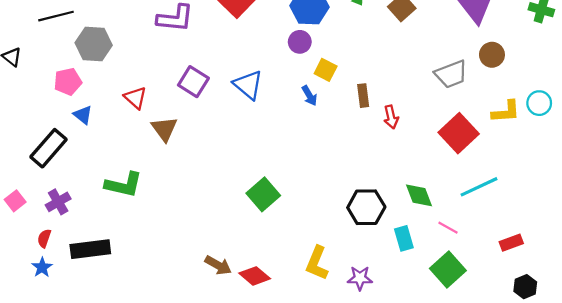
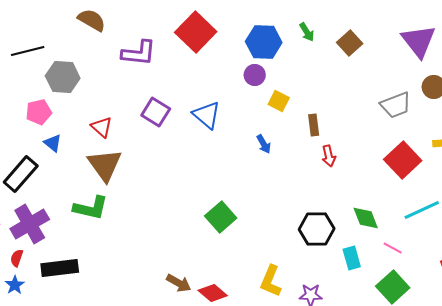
blue arrow: (309, 96) -> (264, 144), moved
red arrow: (391, 117) -> (329, 156), moved
brown triangle: (164, 129) -> (105, 165), moved, size x1.4
purple cross: (58, 202) -> (30, 224), size x1.6

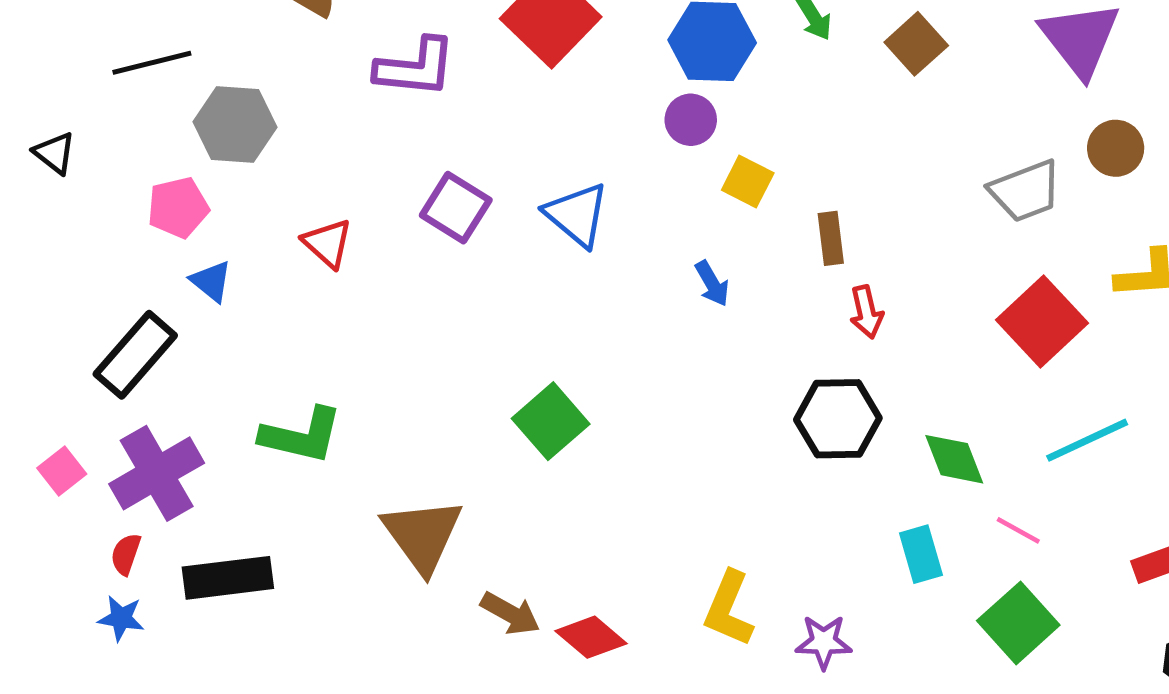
brown triangle: (105, 165) -> (423, 535), moved
green square: (221, 217) -> (551, 421), moved
black hexagon: (317, 229) -> (838, 419), moved
blue star: (15, 285) -> (121, 618), turned -30

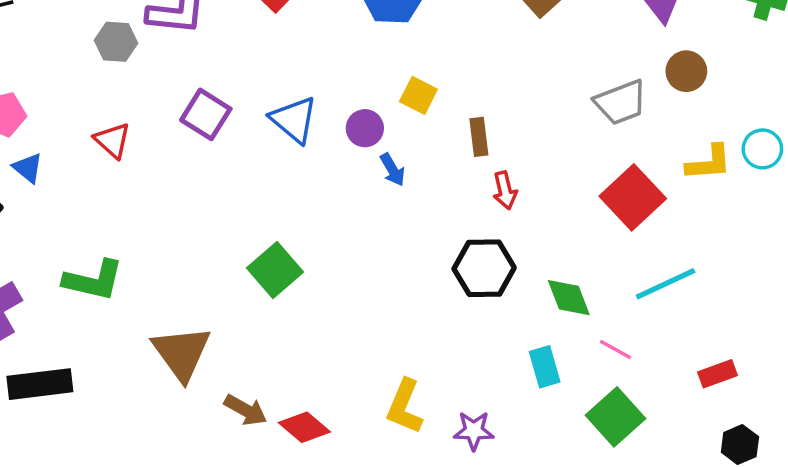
purple circle: (691, 120) -> (365, 128), moved
gray hexagon: (235, 124) -> (116, 42), moved, size x0.7

